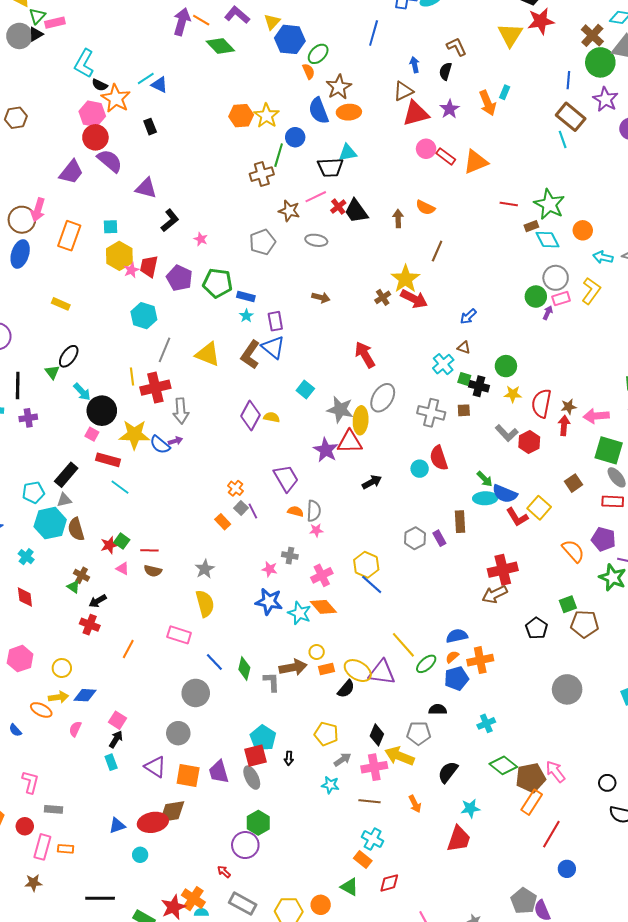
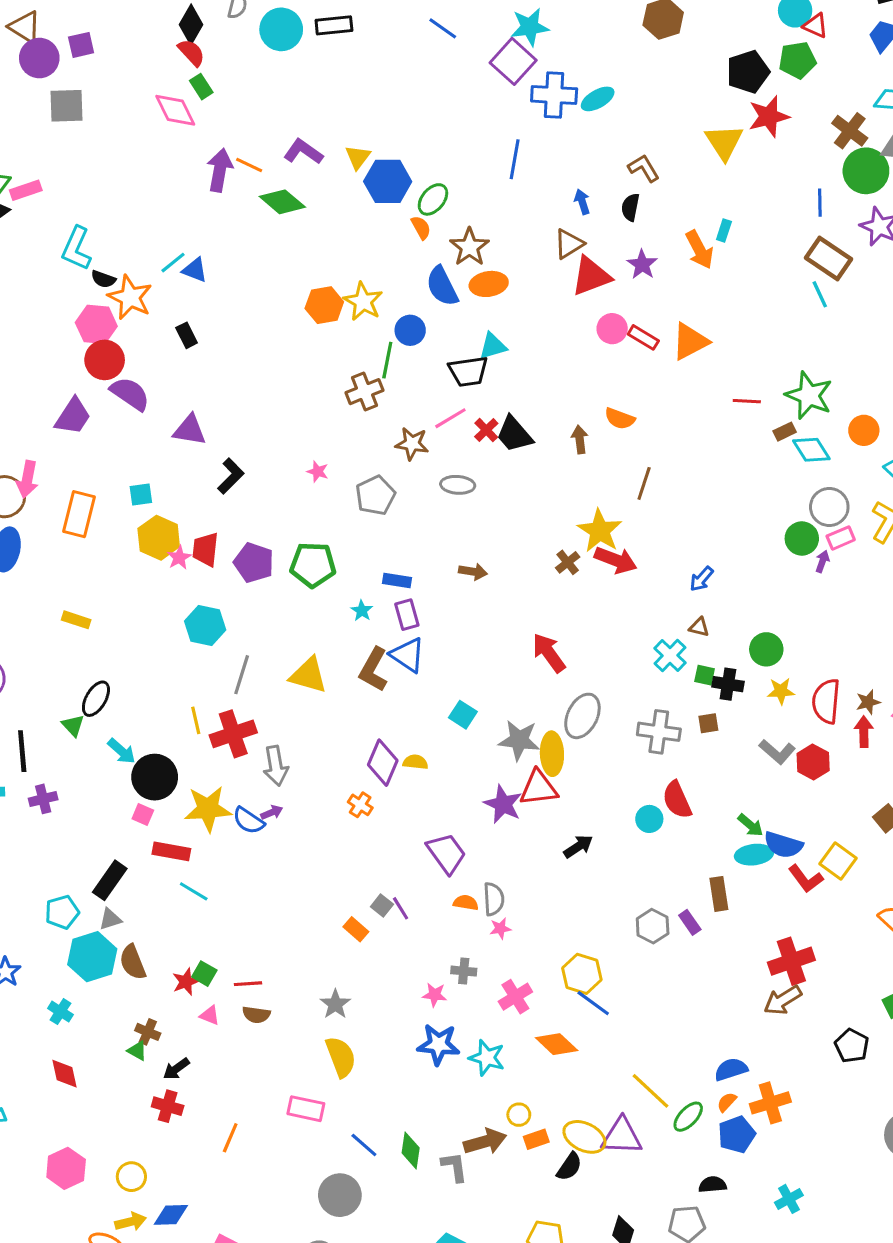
pink star: (201, 239) -> (318, 472), moved
blue rectangle: (246, 296) -> (397, 581), moved
orange cross: (235, 488) -> (360, 805), moved
orange diamond: (323, 607) -> (557, 1044), moved

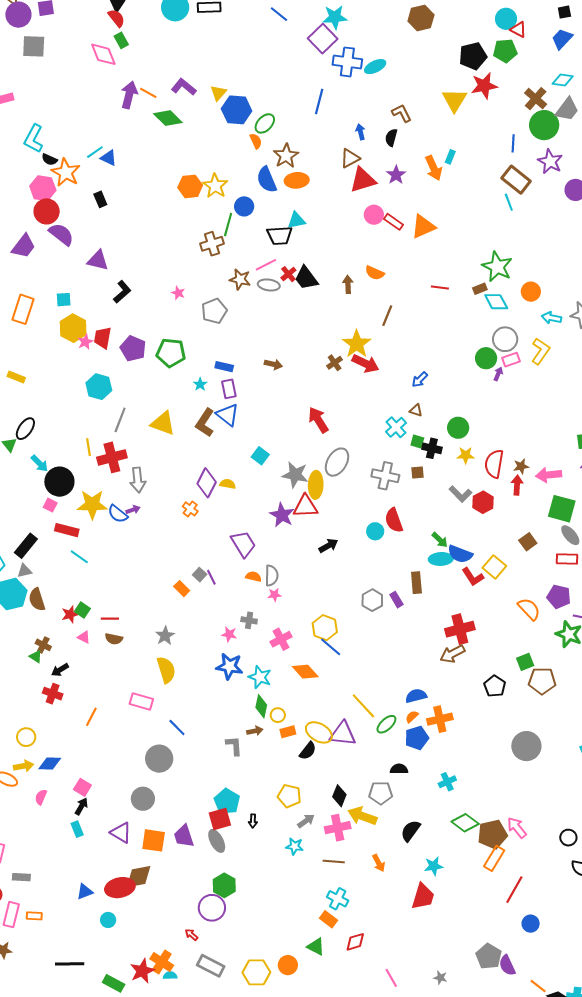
red line: (747, 401) -> (440, 288), moved
gray ellipse: (458, 485) -> (269, 285), moved
brown arrow: (485, 1142) -> (255, 731), size x0.6
green diamond: (411, 1150) -> (261, 706), moved

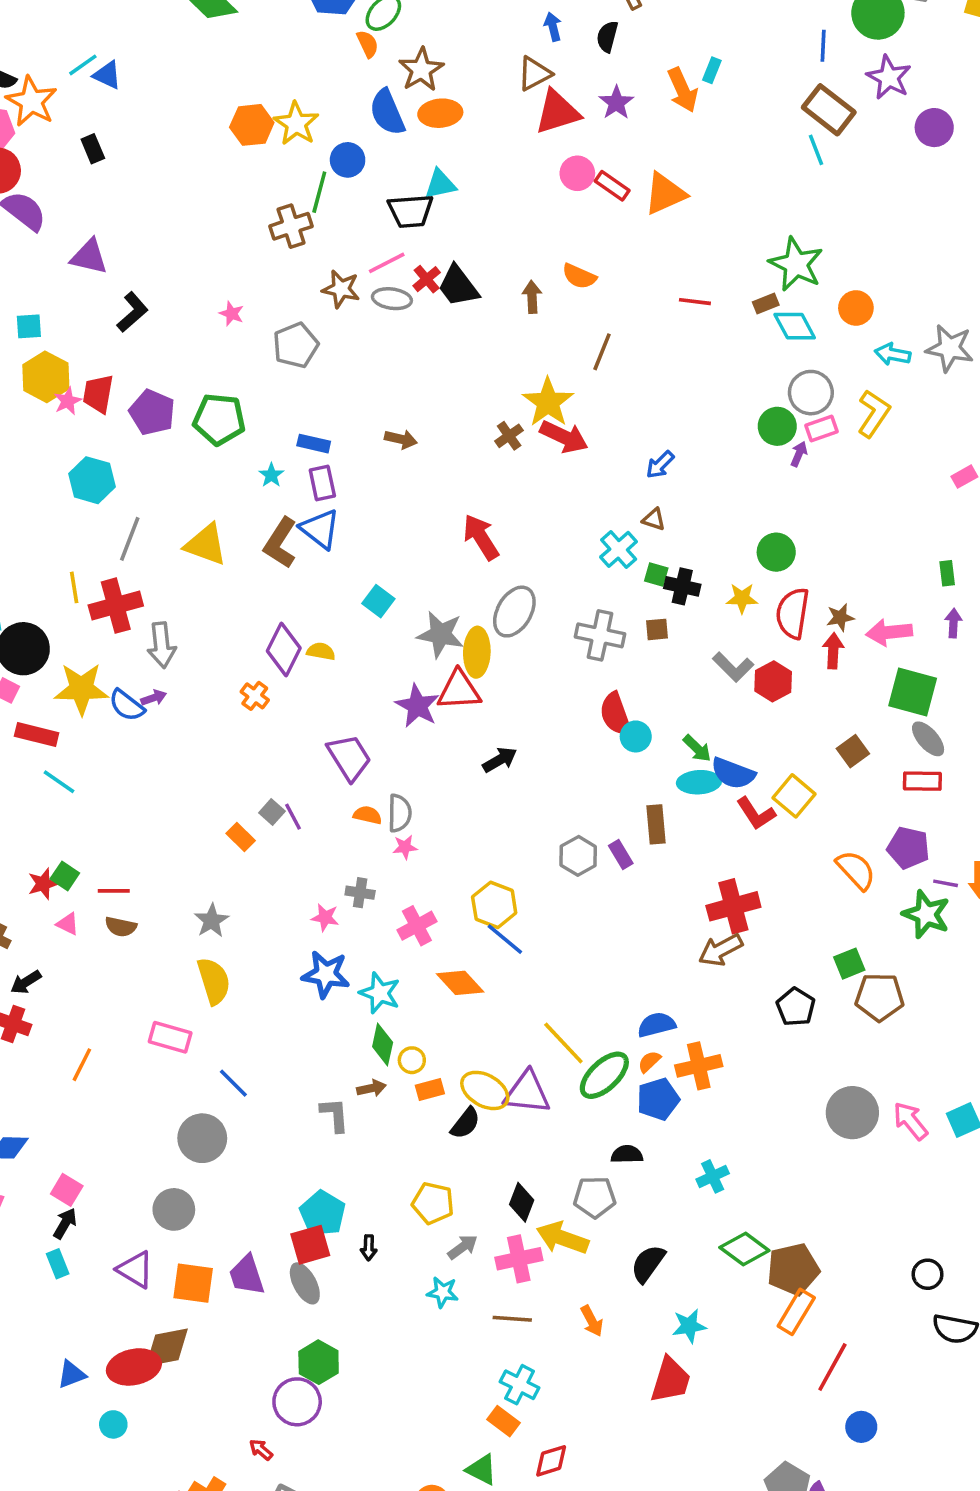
green circle: (458, 428) -> (776, 552), moved
cyan circle: (375, 531) -> (636, 736), moved
green ellipse: (386, 724) -> (604, 1075), size x1.4
pink arrow: (517, 828) -> (910, 1121), moved

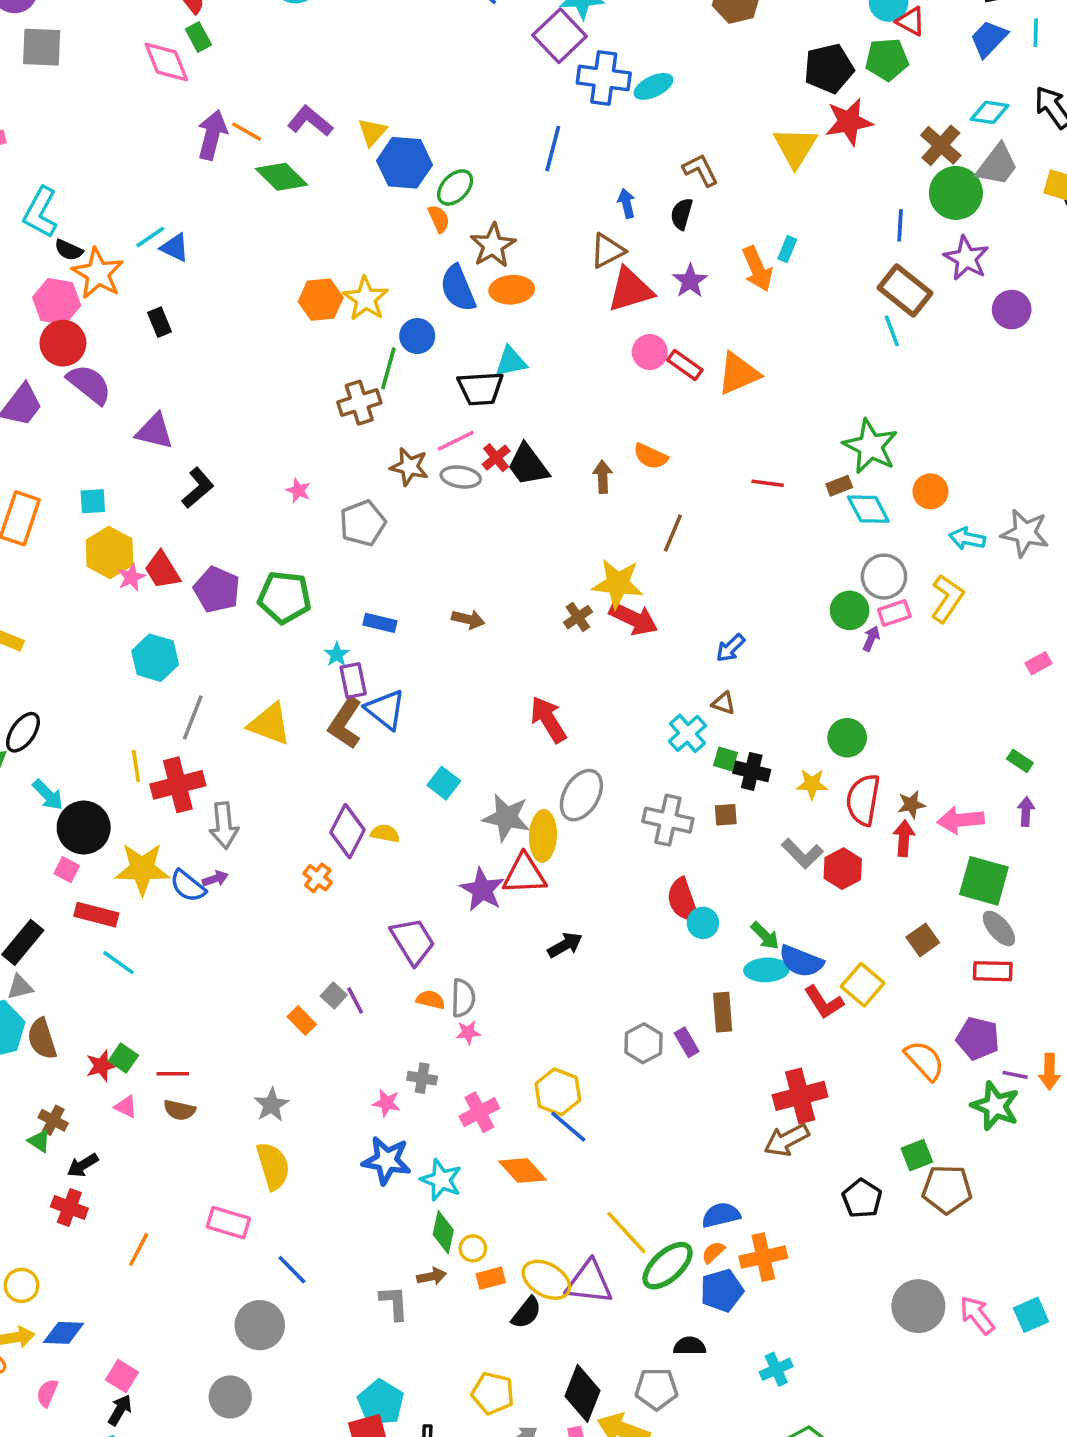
red trapezoid: (98, 394) -> (162, 570), turned -42
yellow star: (548, 402) -> (618, 584), turned -30
purple rectangle: (322, 483) -> (353, 681), moved
green rectangle: (947, 573) -> (1020, 761), turned -50
black diamond: (522, 1202) -> (583, 1393), size x1.4

